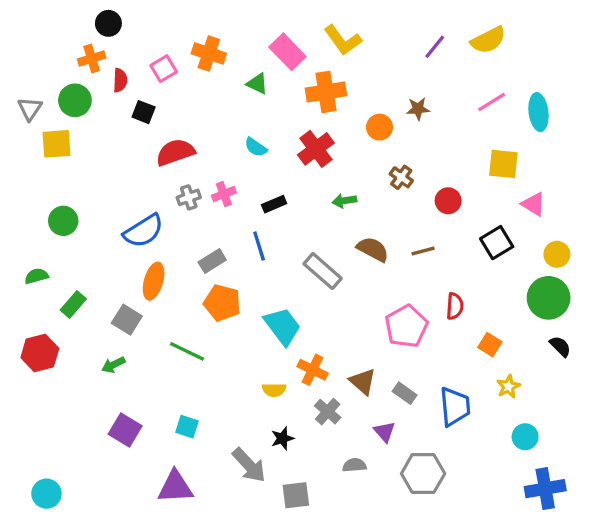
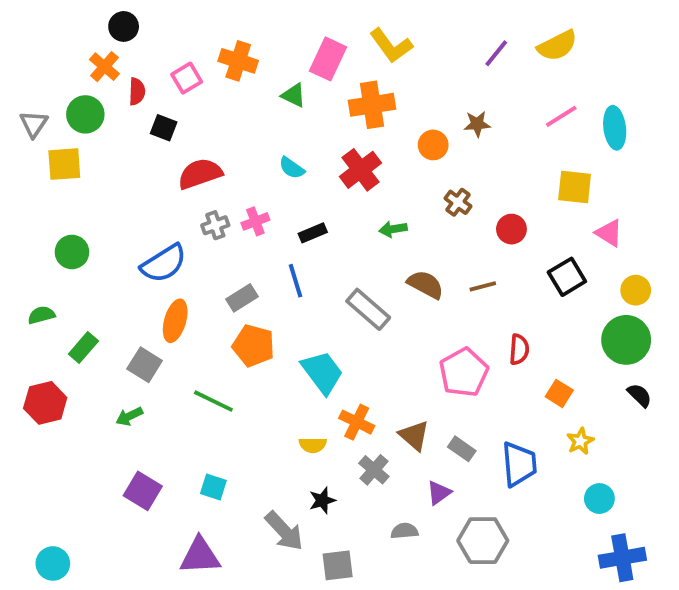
pink rectangle: (287, 52) -> (328, 59), turned 69
orange cross: (92, 59) -> (104, 67), turned -32
purple triangle: (385, 432) -> (439, 493), turned 35

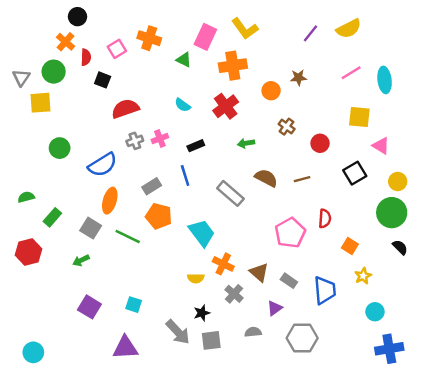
green circle: (72, 252) -> (60, 148), moved
green line: (213, 401) -> (128, 236), moved
gray square: (338, 565) -> (211, 340), moved

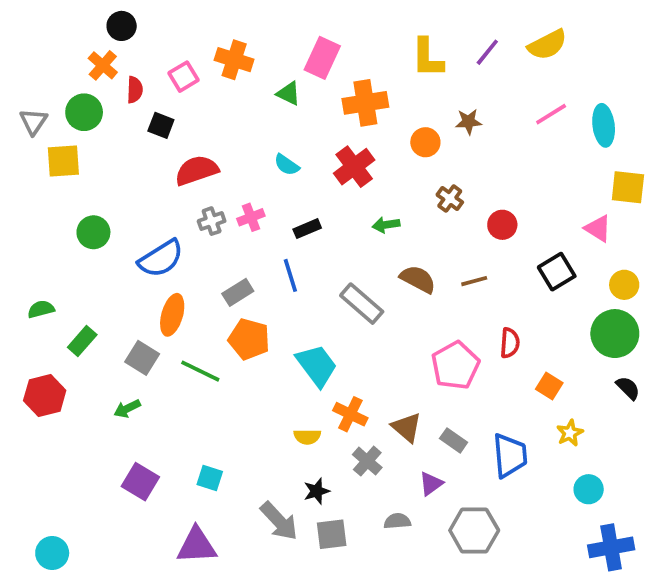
yellow L-shape: (245, 29) -> (427, 58), moved, turned 36
yellow square: (359, 117) -> (628, 187), moved

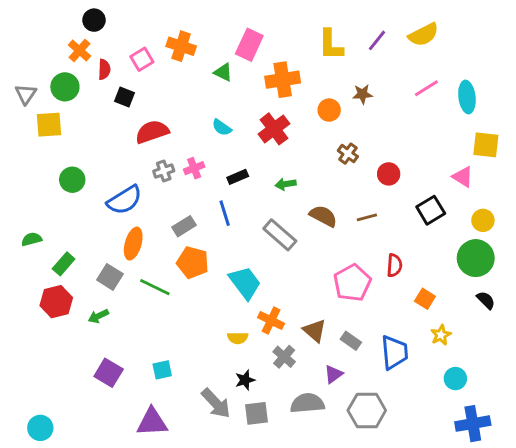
green arrow: (386, 225) -> (286, 184), moved
red hexagon: (45, 395) -> (56, 302), moved
cyan square: (210, 478) -> (162, 370), turned -30
gray semicircle: (397, 521) -> (307, 403), size x1.6

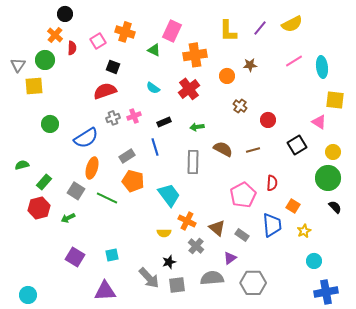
black square: (124, 97) -> (113, 67), moved
gray rectangle: (280, 235) -> (193, 162), turned 50
blue trapezoid: (394, 352) -> (272, 225), moved

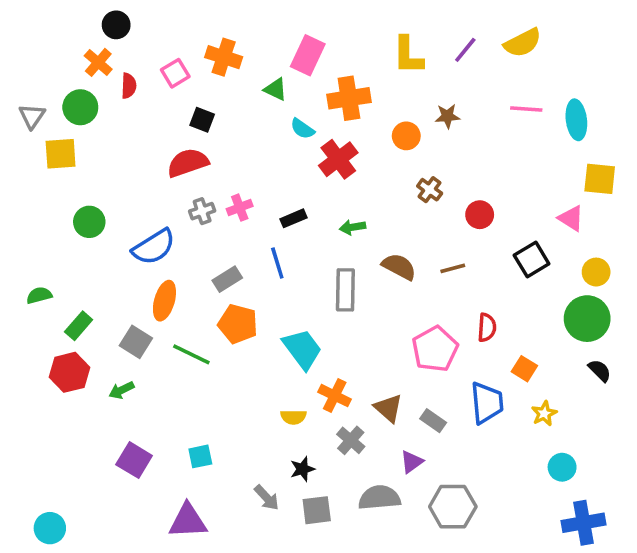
pink line: (294, 61) -> (526, 109), turned 36
cyan semicircle: (153, 88) -> (302, 129), moved
gray arrow: (149, 278) -> (267, 498), size x0.7

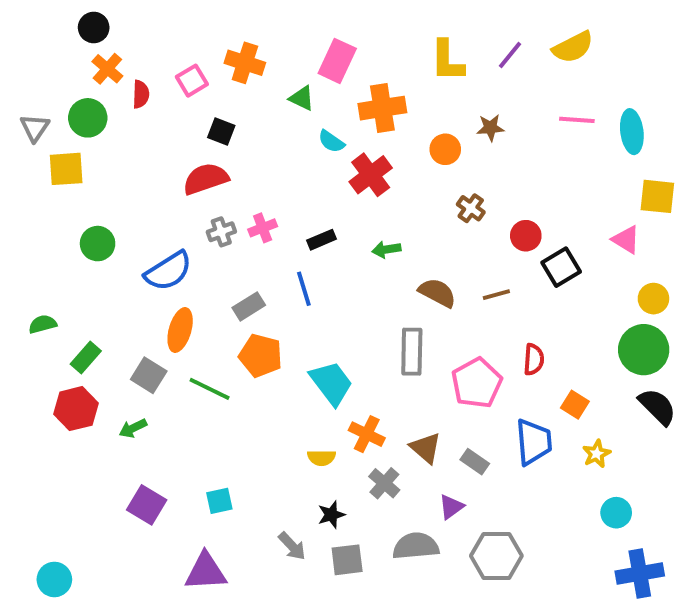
black circle: (116, 25) -> (94, 27), moved
black square: (532, 259) -> (561, 267), moved
gray rectangle: (345, 290) -> (412, 352), moved
black semicircle: (600, 371) -> (657, 407), size x1.5

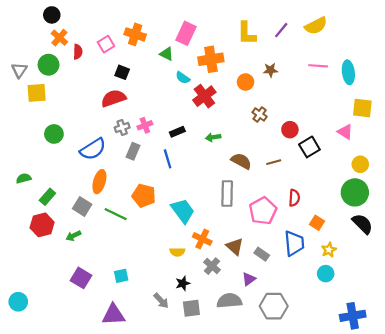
gray rectangle: (249, 306) -> (133, 151), moved, turned -35
cyan circle: (616, 513) -> (326, 274), moved
cyan circle: (54, 579) -> (18, 302), moved

